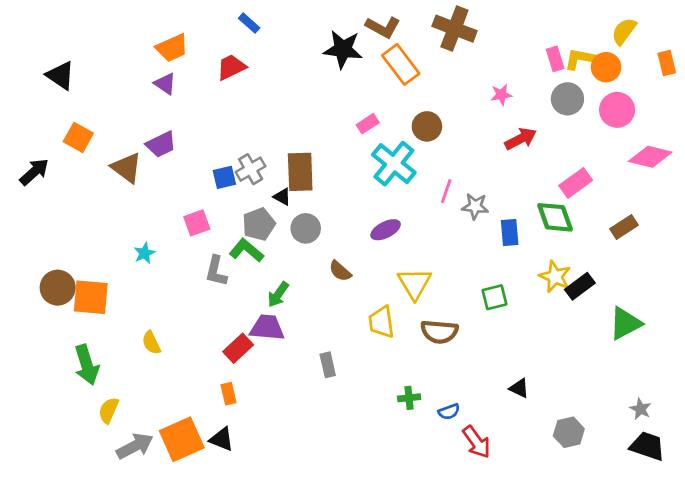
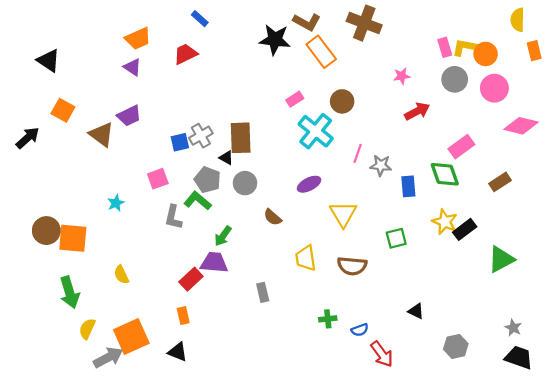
yellow semicircle: (624, 31) -> (518, 20), moved, turned -35
gray pentagon: (259, 224) -> (207, 180), turned -30
yellow triangle: (415, 283) -> (343, 214), moved
orange square: (182, 439) -> (131, 336), moved

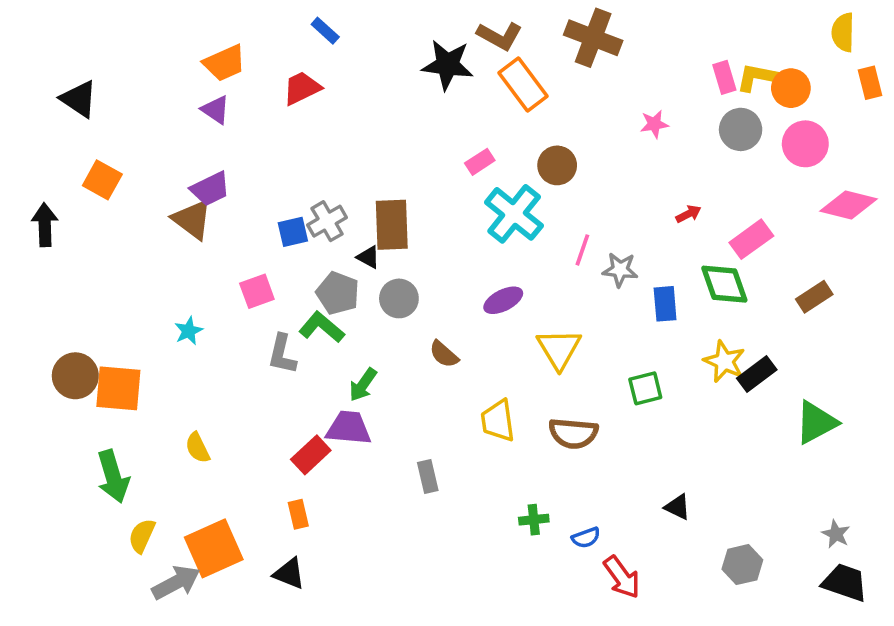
red arrow: (417, 111) -> (688, 214), moved, size x0.6
brown triangle: (102, 135) -> (192, 219), moved
black arrow: (28, 138) -> (45, 225), turned -50

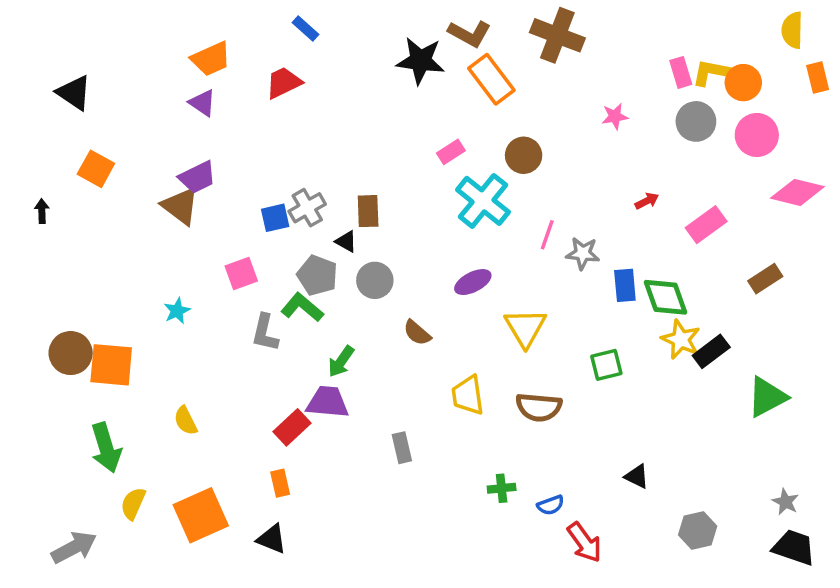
black arrow: (45, 225) -> (42, 211), size x0.6
brown rectangle: (392, 225) -> (368, 211), size x0.7
green diamond: (724, 284) -> (666, 297), moved
gray arrow: (176, 583) -> (74, 547), moved

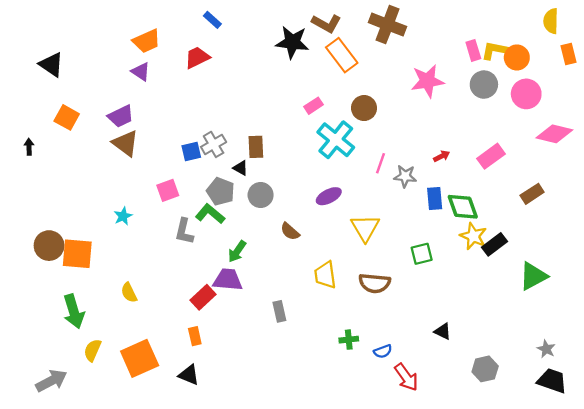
pink star: (615, 116) -> (427, 81), size x1.8
purple trapezoid: (197, 177) -> (121, 116), moved
red arrow: (647, 201) -> (442, 156), moved

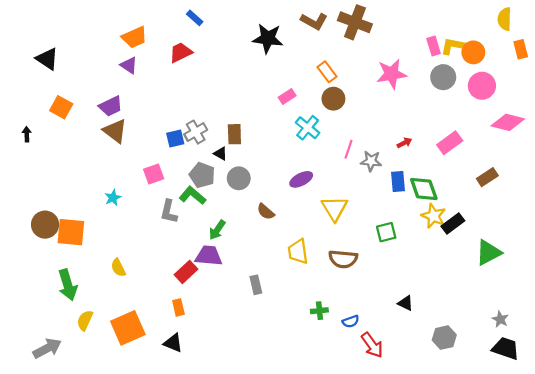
brown L-shape: (326, 23) -> (314, 21), moved
orange rectangle: (342, 55) -> (327, 72), moved, size x0.7
cyan cross: (336, 140) -> (308, 128), size x0.7

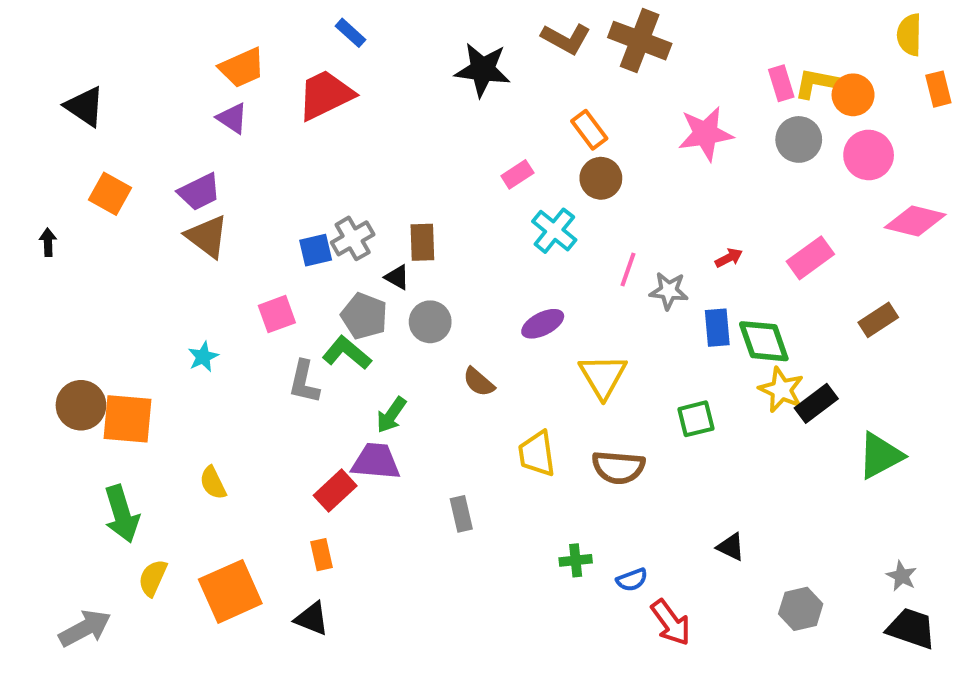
red trapezoid: (181, 52) -> (325, 95), size x1.4

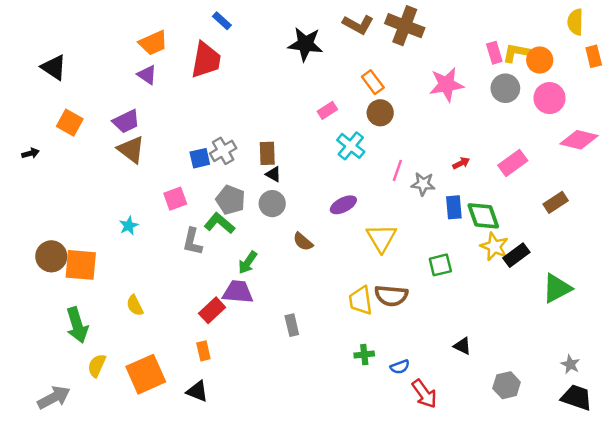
red trapezoid: (325, 95) -> (206, 60), turned 126
black arrow: (48, 242) -> (30, 153), turned 77
black triangle: (397, 277) -> (273, 174), moved
yellow trapezoid: (537, 454) -> (361, 301), moved

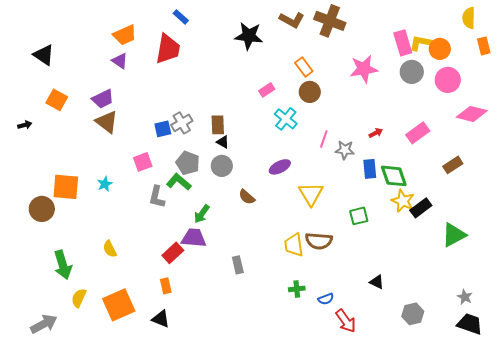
pink rectangle: (494, 53) -> (403, 43), size x1.4
orange square: (81, 265) -> (66, 187), moved

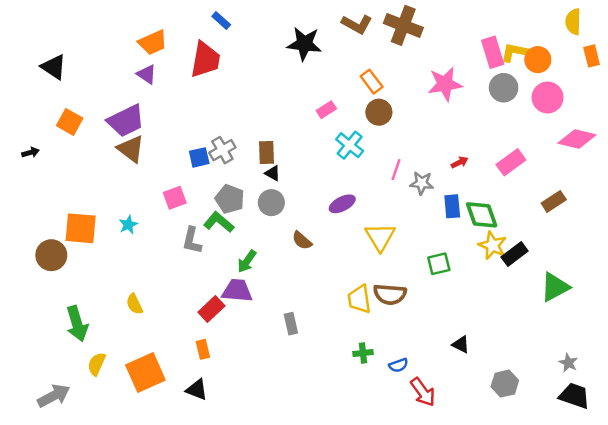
purple trapezoid: (103, 99) -> (126, 121), size x1.4

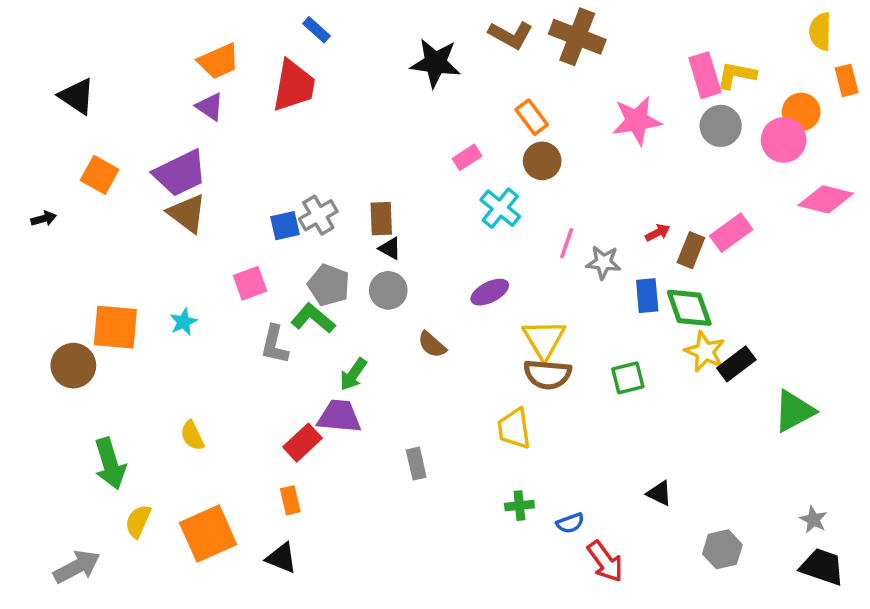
orange circle: (538, 60) -> (801, 112), moved
brown rectangle: (554, 201) -> (691, 250), moved, turned -35
brown semicircle: (390, 294) -> (547, 374), moved

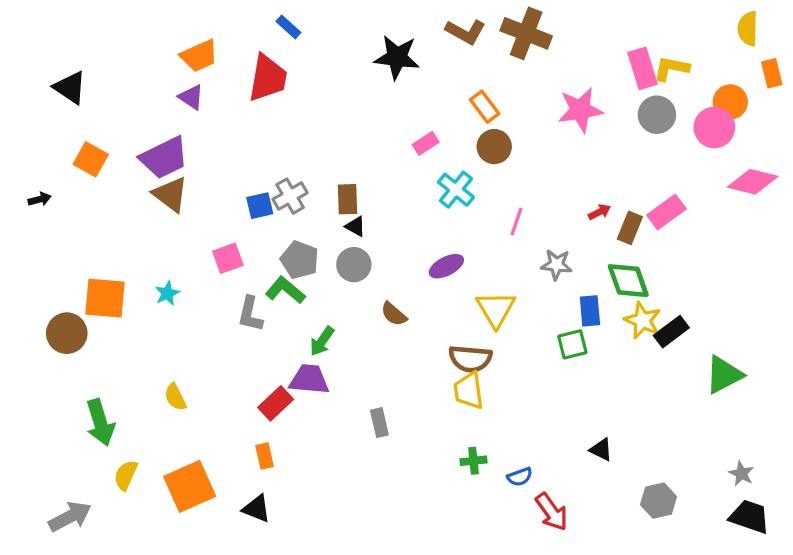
gray star: (603, 262) -> (556, 265), moved
blue rectangle: (647, 296) -> (590, 311), moved
brown semicircle: (547, 374) -> (470, 359), moved

